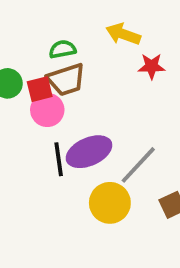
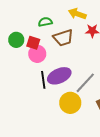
brown trapezoid: (66, 80) -> (63, 38), moved
red square: (40, 89) -> (33, 43), turned 32

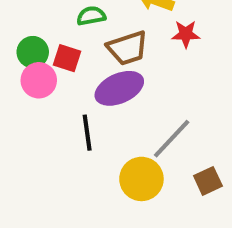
pink circle: (37, 54) -> (39, 80), moved
purple ellipse: (59, 76) -> (119, 88), moved

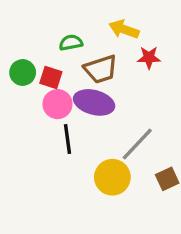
pink circle: (39, 80) -> (58, 104), moved
purple ellipse: (119, 88) -> (94, 102), turned 39

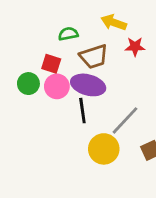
green circle: (23, 73) -> (28, 84), moved
black line: (67, 139) -> (82, 111), moved

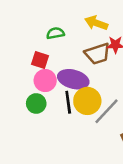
brown trapezoid: (94, 57) -> (98, 54), moved
green circle: (28, 84) -> (36, 104), moved
yellow circle: (104, 149) -> (87, 101), moved

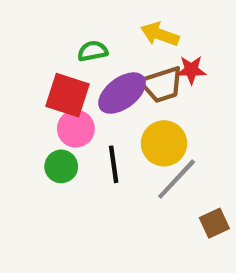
red square: (40, 60) -> (67, 95), size x1.5
purple ellipse: (73, 79) -> (122, 93), moved, turned -52
yellow circle: (87, 101) -> (164, 143), moved

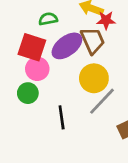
red star: (191, 70) -> (106, 20), moved
brown trapezoid: (162, 85) -> (93, 41), turned -96
black line: (114, 164) -> (62, 117), moved

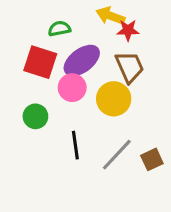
brown trapezoid: (93, 41) -> (130, 67), moved
pink circle: (37, 69) -> (72, 88), moved
gray line: (102, 101) -> (117, 155), moved

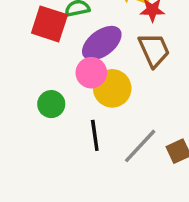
red square: (40, 62) -> (49, 24), moved
yellow circle: (114, 99) -> (112, 88), moved

